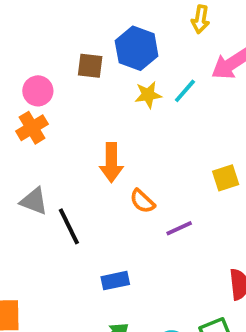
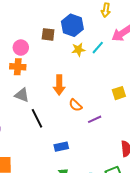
orange cross: (32, 128) -> (18, 67), turned 35
gray triangle: (34, 201) -> (22, 95), moved

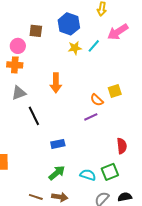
brown square: (48, 34) -> (36, 31), moved
gray triangle: (22, 95) -> (19, 93), turned -42
orange semicircle: (75, 105) -> (97, 100), moved

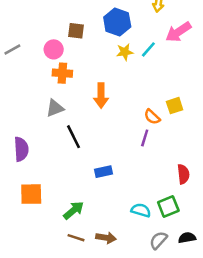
orange cross: (15, 65) -> (62, 73), moved
purple line: (91, 117) -> (145, 138), turned -48
green arrow: (57, 173) -> (74, 210), moved

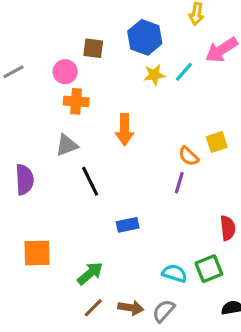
purple semicircle: (21, 149) -> (24, 180), moved
brown line: (76, 238) -> (93, 308), turned -63
gray semicircle: (158, 240) -> (164, 311), moved

